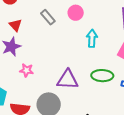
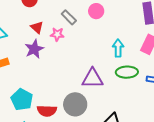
cyan arrow: (92, 38) -> (118, 48), moved
pink star: (26, 70) -> (57, 34), moved

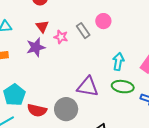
gray rectangle: (69, 17) -> (83, 31), moved

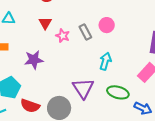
purple star: (36, 47) -> (34, 60), moved
cyan arrow: (118, 61) -> (105, 61), moved
purple triangle: (88, 87) -> (83, 88), turned 40

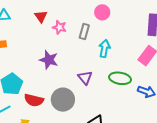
gray rectangle: (85, 32) -> (84, 32), moved, turned 49
purple star: (34, 60) -> (49, 60), moved, turned 30
purple triangle: (83, 88) -> (85, 78), size x0.7

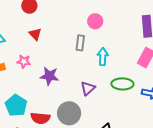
pink star: (59, 27) -> (24, 61), moved
purple triangle: (85, 78) -> (88, 88), turned 35

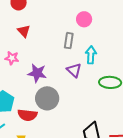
purple triangle: (88, 88) -> (74, 70), moved, turned -35
gray circle: (69, 113) -> (47, 98), moved

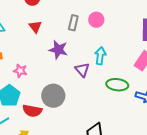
gray rectangle: (69, 41) -> (73, 23), moved
pink star: (12, 58) -> (20, 71), moved
purple star: (37, 73) -> (58, 50), moved

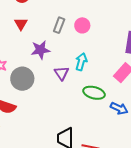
purple star: (58, 50) -> (40, 50), turned -30
gray circle: (53, 96) -> (22, 79), moved

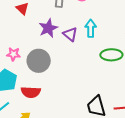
purple triangle: (61, 73) -> (70, 34), moved

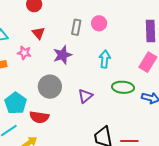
purple triangle: (70, 34) -> (85, 96), moved, turned 35
pink star: (13, 54) -> (24, 53), moved

